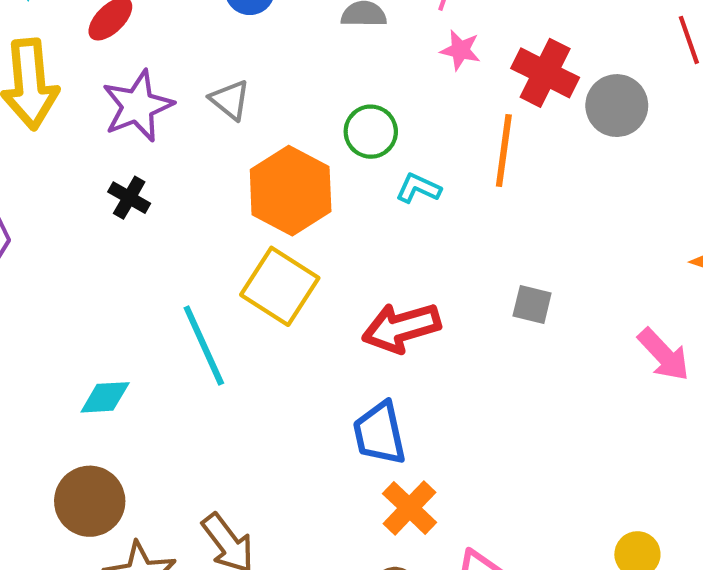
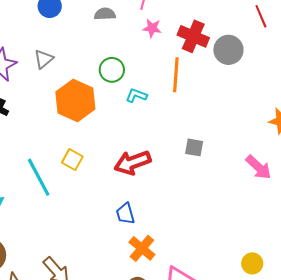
gray triangle: (230, 100) -> (44, 59), turned 45
yellow square: (280, 286) -> (72, 160), moved, size x0.6
blue trapezoid: (380, 433) -> (125, 214), size x0.7

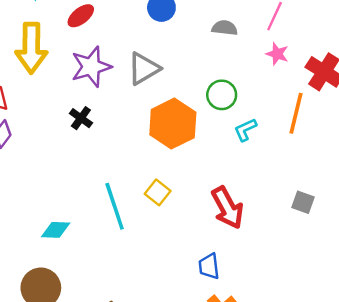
gray triangle: (44, 59) -> (144, 69), size x1.4
cyan L-shape: (136, 95) -> (245, 130), turned -55
red arrow: (132, 163) -> (228, 208), turned -108

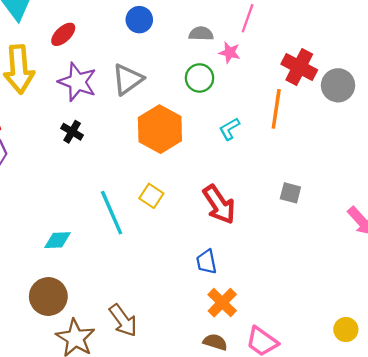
pink star: (277, 54) -> (230, 52), moved
purple star: (91, 67) -> (77, 82), turned -30
green circle: (222, 95) -> (199, 78), moved

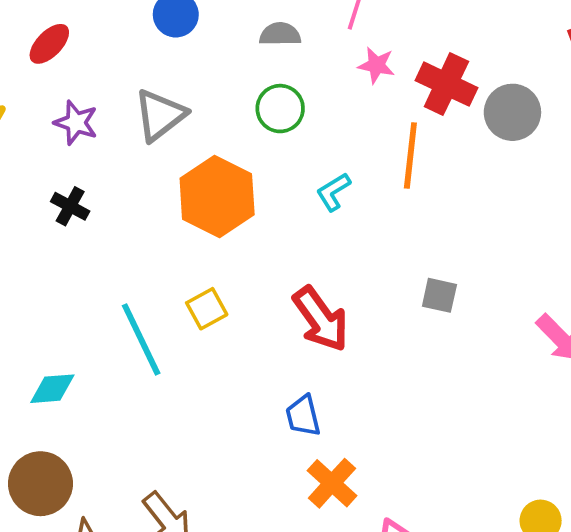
pink star: (230, 52) -> (376, 65), moved
purple star: (77, 82) -> (76, 123), size x0.7
yellow square: (151, 196) -> (207, 309), turned 30

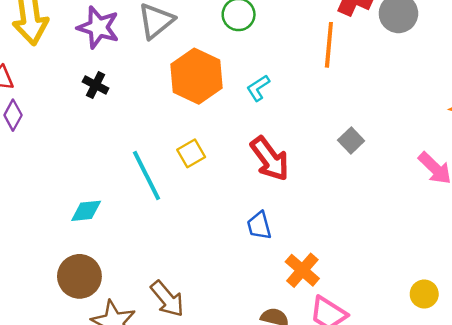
purple star: (76, 123) -> (98, 27), size x1.4
cyan L-shape: (333, 192) -> (258, 88), moved
gray square: (439, 295) -> (351, 141), turned 35
orange cross: (332, 483) -> (302, 270), moved

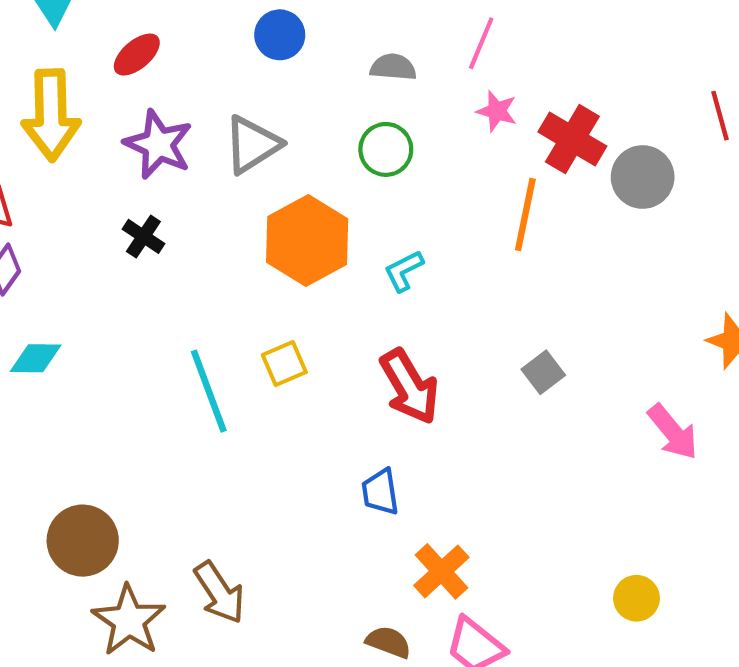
cyan diamond: (86, 211) -> (36, 358), moved
yellow circle: (424, 294) -> (636, 598), moved

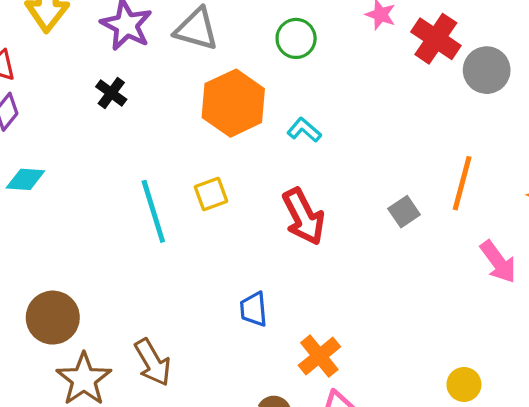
gray triangle: (252, 145) -> (196, 29), turned 45
orange line: (525, 215) -> (462, 183), moved
cyan L-shape: (404, 271) -> (304, 130), turned 64
blue trapezoid: (380, 492) -> (254, 309), moved

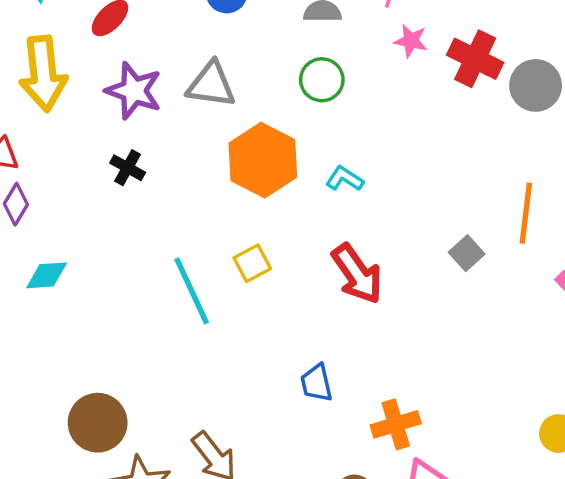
orange cross: (319, 356) -> (396, 424), turned 30

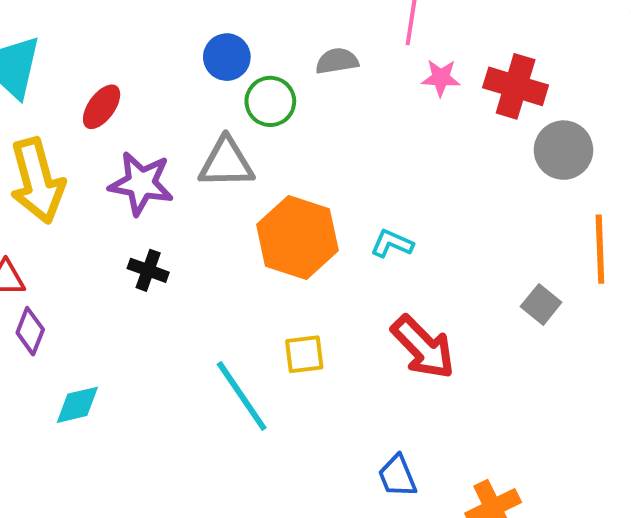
green circle: (322, 80) -> (270, 101), moved
gray circle: (536, 85) -> (563, 150), moved
yellow square: (252, 263) -> (304, 354), turned 30

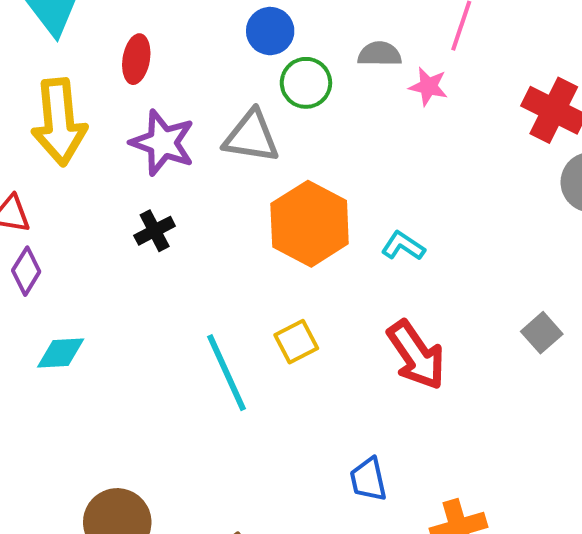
pink star: (441, 78) -> (428, 86), moved
red ellipse: (102, 107) -> (136, 59), turned -36
black cross: (148, 270) -> (155, 231), turned 33
yellow square: (304, 354) -> (296, 342), turned -30

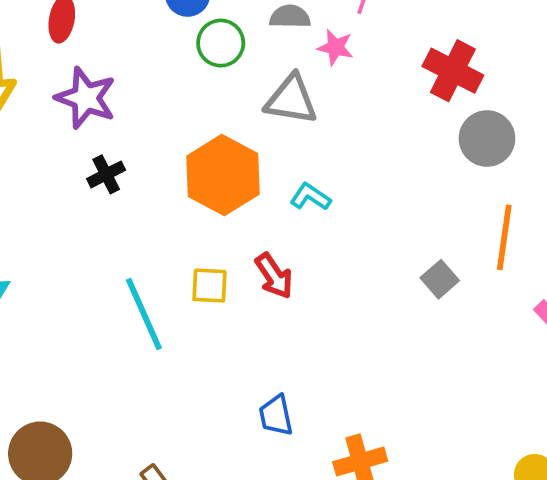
gray triangle: (251, 137) -> (291, 100), moved
black cross: (155, 231) -> (106, 174), moved
yellow square: (296, 342) -> (209, 286), turned 30
red arrow: (416, 355) -> (274, 276), moved, size x0.7

